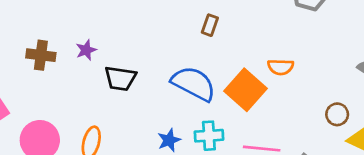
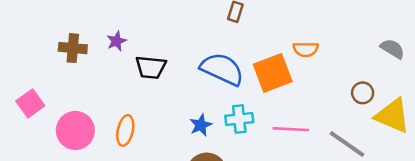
orange square: (245, 90) -> (273, 73), turned 30

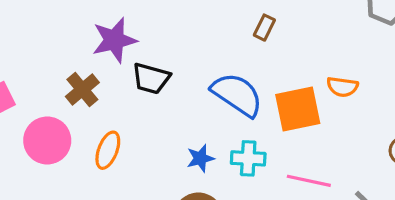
purple star: (116, 41) -> (114, 40), size x1.8
brown cross: (73, 48) -> (82, 89), moved, turned 36

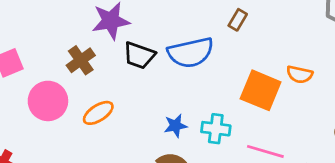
blue semicircle: (237, 95) -> (191, 53), moved, turned 129
orange square: (298, 109) -> (261, 90), turned 30
orange ellipse: (108, 150) -> (98, 113), turned 32

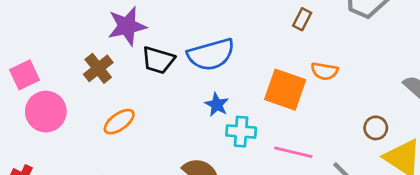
brown rectangle: (238, 20) -> (302, 19), moved
pink circle: (48, 101) -> (46, 112), moved
blue star: (176, 126) -> (217, 105), moved, turned -30

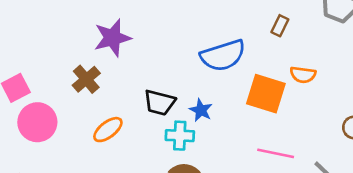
blue semicircle: (211, 54) -> (223, 55), moved
black trapezoid: (158, 60) -> (160, 103), moved
cyan cross: (241, 132) -> (180, 136), moved

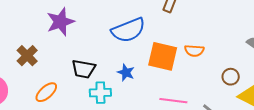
purple star: (112, 38) -> (60, 22), moved
orange semicircle: (303, 75) -> (194, 51), moved
blue star: (201, 110) -> (126, 72), moved

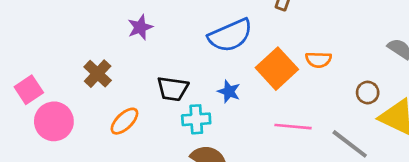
purple star: (60, 22) -> (140, 27), size x0.7
orange square: (163, 56) -> (277, 69), turned 36

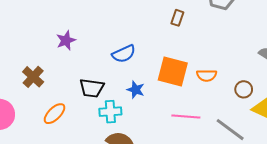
blue semicircle: (230, 35) -> (124, 54), moved, size x0.7
orange semicircle: (318, 60) -> (207, 75), moved
orange square: (277, 69) -> (173, 71), turned -32

